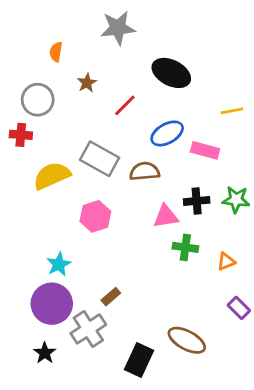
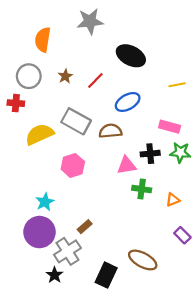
orange semicircle: (56, 52) -> (43, 40), size x1.6
brown star: (87, 83) -> (65, 76), moved
pink rectangle: (205, 150) -> (170, 127), moved
black star: (45, 353) -> (55, 275), moved

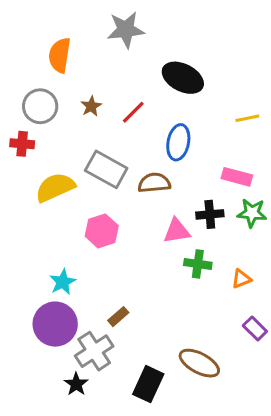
blue ellipse: (128, 102) -> (178, 142), turned -50

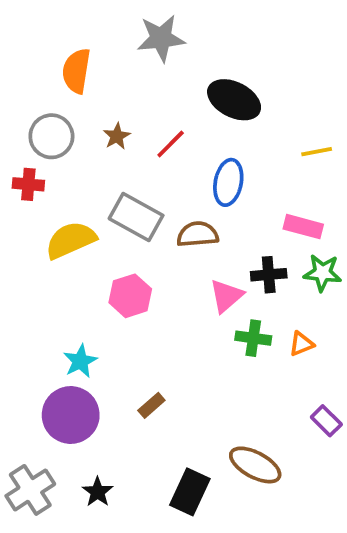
pink triangle: (177, 231) -> (226, 296), turned -32
orange triangle: (241, 279) -> (301, 344), moved
gray cross: (94, 351) -> (30, 490), moved

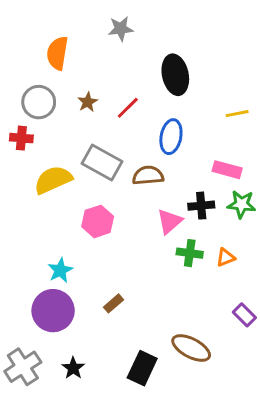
gray star: (161, 38) -> (121, 29), size x0.7
black ellipse: (234, 100) -> (175, 75), turned 51

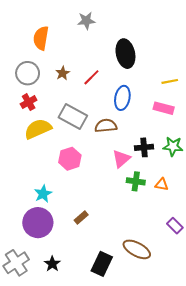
red cross: (21, 138) -> (29, 102), moved, turned -35
pink rectangle: (227, 170) -> (164, 108), moved
orange triangle: (226, 257) -> (162, 184), turned 32

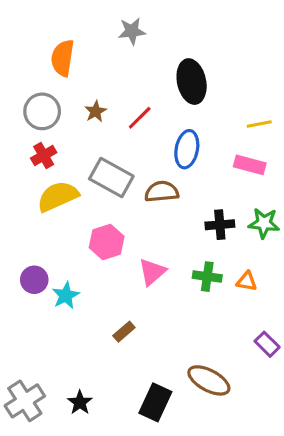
pink triangle: (121, 159) -> (152, 272), moved
purple circle: (38, 223) -> (34, 280), moved, size x0.6

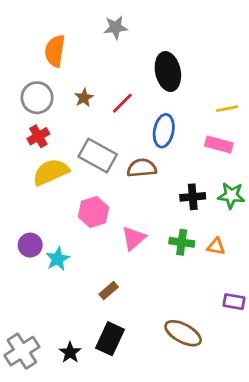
purple rectangle: (267, 344) -> (234, 302), turned -35
black rectangle: (155, 402) -> (110, 339), moved

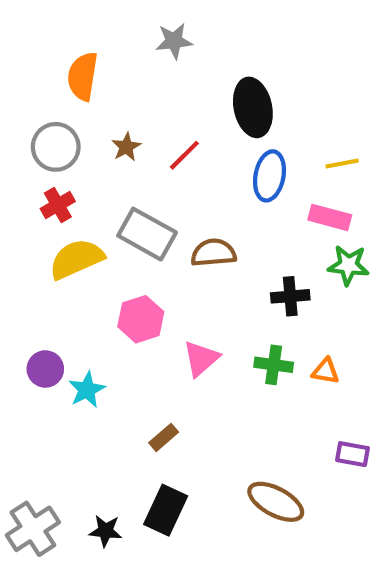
blue ellipse: (164, 131) -> (269, 176), moved
green star: (231, 195) -> (348, 265), moved
black star: (70, 353) -> (106, 531), turned -30

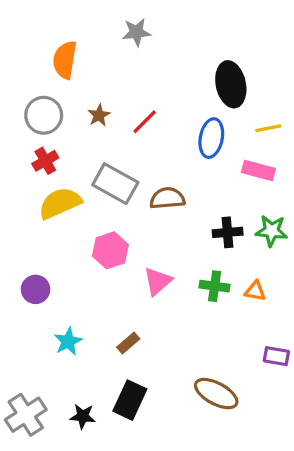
black ellipse: (253, 107) -> (231, 84), moved
green star: (348, 265) -> (272, 231), moved
cyan star: (87, 390) -> (68, 341), moved

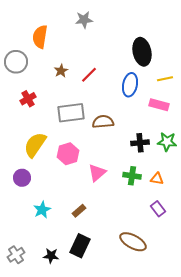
gray circle: (44, 115) -> (16, 62), moved
gray rectangle: (115, 184) -> (71, 113), turned -36
yellow semicircle: (60, 203) -> (35, 145), moved, turned -32
purple rectangle: (276, 356) -> (158, 209), moved, turned 42
gray cross: (26, 415) -> (16, 255), size x0.7

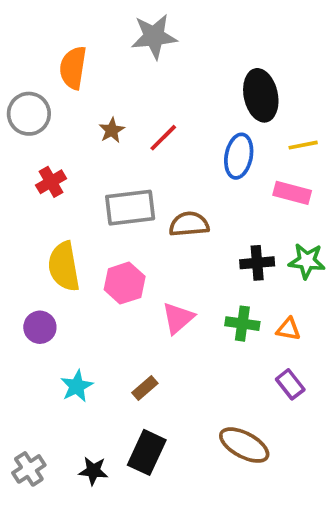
gray star: (84, 20) -> (154, 36), size x1.4
yellow semicircle: (35, 145) -> (64, 267), turned -44

